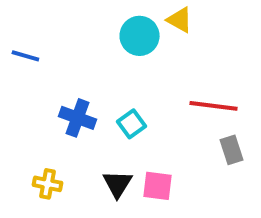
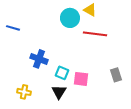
red line: (214, 106) -> (95, 34), moved
cyan square: (132, 124) -> (62, 73), moved, turned -32
pink square: (158, 186) -> (81, 79), moved

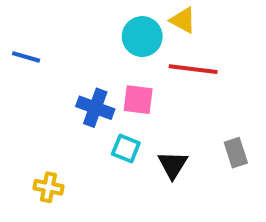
blue cross: (39, 59) -> (95, 108), moved
pink square: (81, 79) -> (138, 100), moved
black triangle: (59, 92) -> (173, 165), moved

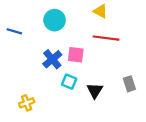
cyan circle: (142, 37) -> (55, 20), moved
blue cross: (95, 108) -> (52, 59), turned 30
yellow cross: (48, 187) -> (27, 103), turned -32

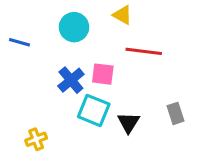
yellow triangle: (100, 11) -> (122, 15), moved
cyan square: (69, 82) -> (94, 110), size x1.5

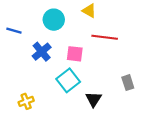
blue cross: (71, 80) -> (42, 52), moved
cyan square: (94, 110) -> (68, 80), turned 30
black triangle: (129, 123) -> (94, 99), moved

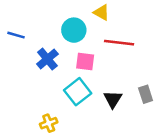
cyan circle: (54, 20) -> (74, 30), moved
black triangle: (94, 99) -> (113, 99), moved
yellow cross: (26, 101) -> (49, 123), moved

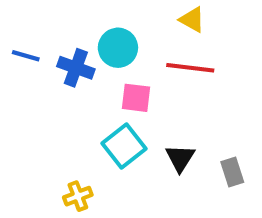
yellow triangle: (101, 12) -> (192, 20), moved
blue cross: (47, 59) -> (76, 68), moved, turned -30
gray rectangle: (146, 94) -> (232, 172), moved

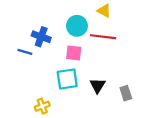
cyan circle: (118, 48) -> (77, 26), moved
blue line: (26, 56) -> (25, 52), moved
cyan square: (124, 146) -> (67, 79), turned 30

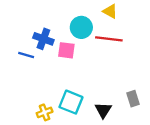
pink square: (74, 53) -> (66, 50), moved
cyan square: (67, 79) -> (71, 102), moved, turned 30
black triangle: (98, 86) -> (103, 110), moved

